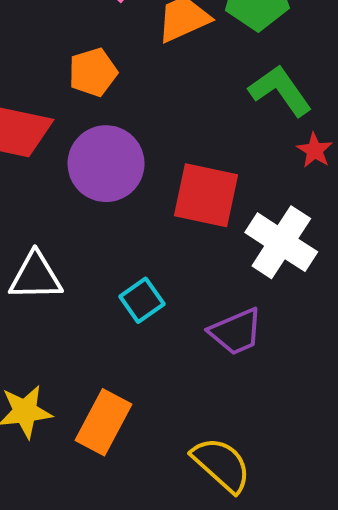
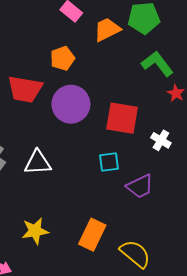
white cross: (281, 242) -> (161, 140), size x0.6
cyan square: (142, 300) -> (109, 162), moved, turned 30
orange rectangle: (104, 422) -> (92, 235), moved

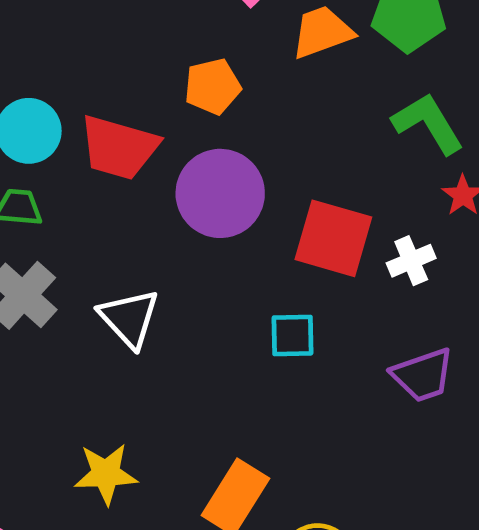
white cross: (161, 140) -> (411, 261), moved, turned 30
white triangle: (38, 163) -> (129, 318), turned 44
purple trapezoid: (140, 186) -> (423, 375), moved

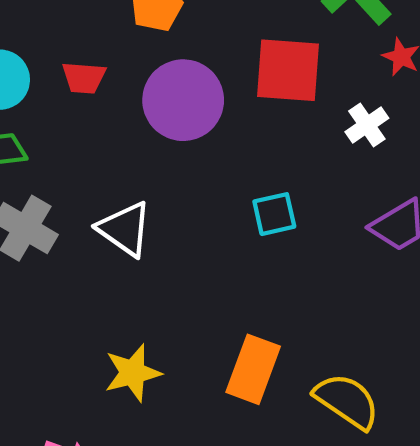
red trapezoid: (119, 147) -> (84, 78), size x0.6
red square: (333, 238) -> (288, 70), moved

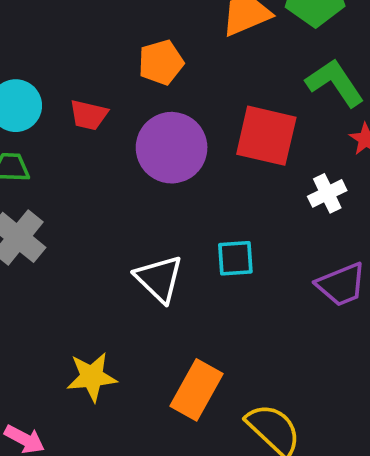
white triangle: (125, 229) -> (159, 279), moved

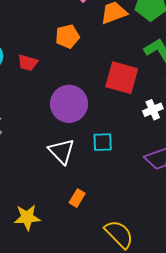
purple circle: (172, 148) -> (69, 104), moved
yellow star: (92, 377) -> (27, 217), moved
orange rectangle: (197, 390) -> (77, 198), moved, size x0.6

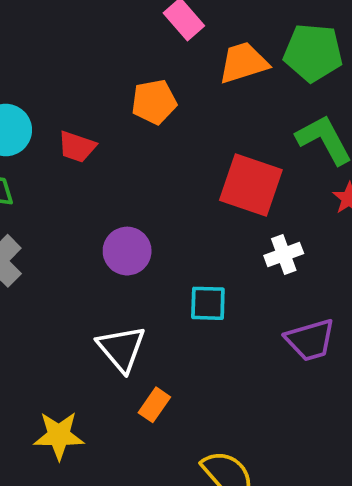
purple circle: (69, 104) -> (127, 251), moved, size x0.7
white cross: (153, 110) -> (284, 254), moved
white triangle: (62, 151) -> (121, 349), moved

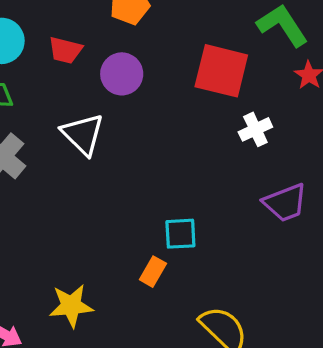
purple circle: (127, 251) -> (122, 74), moved
cyan square: (208, 303) -> (180, 234), moved
white triangle: (121, 349) -> (83, 134), moved

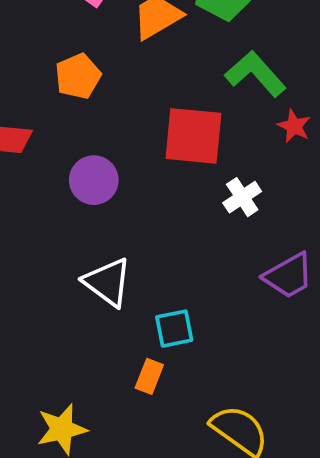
purple circle: (122, 74) -> (94, 180), moved
white triangle: (83, 134) -> (108, 282), moved

